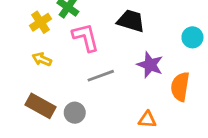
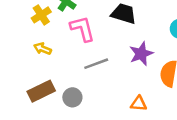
purple star: (150, 65) -> (141, 54), turned 30
brown rectangle: (40, 106) -> (41, 91), turned -55

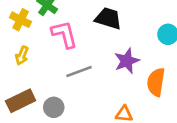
yellow cross: (41, 15) -> (21, 20), turned -30
yellow arrow: (42, 49) -> (22, 56), turned -91

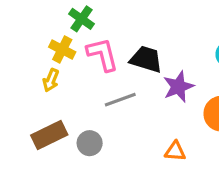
black trapezoid: (108, 18) -> (146, 59), moved
yellow cross: (21, 20) -> (62, 50), moved

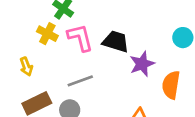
yellow arrow: (51, 80) -> (26, 66), moved, turned -42
gray line: (120, 100) -> (80, 81), moved

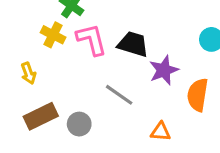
gray line: (80, 81) -> (119, 95), moved, turned 55

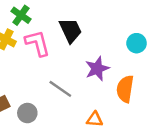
black trapezoid: (133, 44) -> (71, 30), moved, turned 48

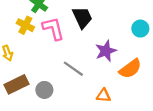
orange semicircle: (125, 89) -> (130, 69), turned -135

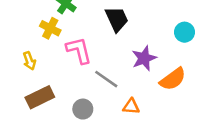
pink L-shape: (53, 29) -> (79, 50), moved
gray circle: (44, 90) -> (83, 109), moved
orange triangle: (104, 96) -> (131, 106), moved

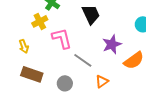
yellow cross: (50, 28) -> (40, 21), turned 35
brown rectangle: (40, 97) -> (32, 74), turned 45
orange triangle: (131, 106) -> (102, 81), turned -40

